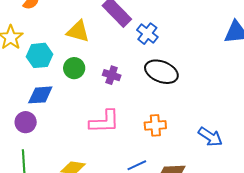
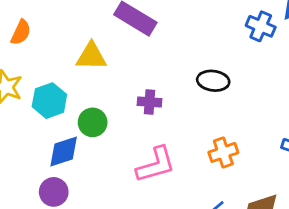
blue cross: (147, 34) -> (261, 26), moved
green circle: (74, 68) -> (93, 122), moved
black ellipse: (161, 72) -> (213, 81), size x0.7

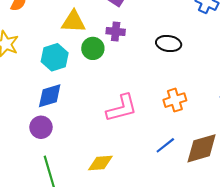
cyan hexagon: (49, 101) -> (55, 57), moved
purple cross: (150, 102) -> (116, 32), moved
green circle: (93, 122) -> (93, 48), moved

